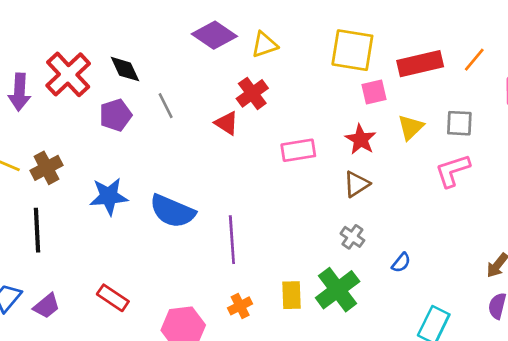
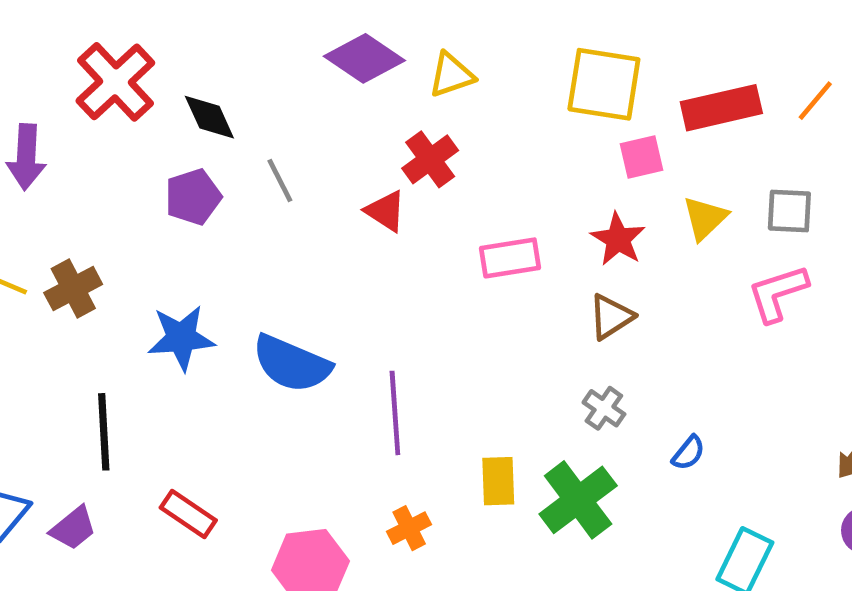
red cross: (68, 74) -> (115, 82), moved
black line: (37, 230) -> (104, 432), moved
yellow rectangle: (292, 295) -> (498, 481), moved

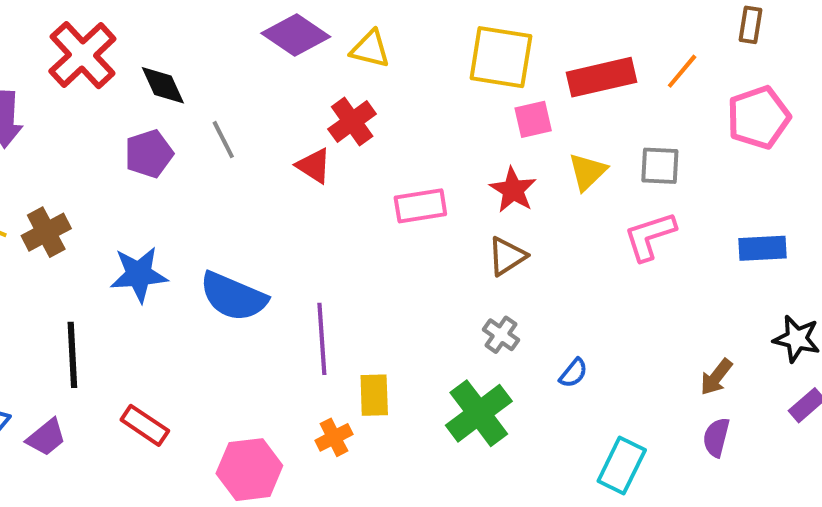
yellow triangle: (451, 75) -> (370, 49), turned 33
yellow rectangle: (498, 481) -> (374, 395), moved

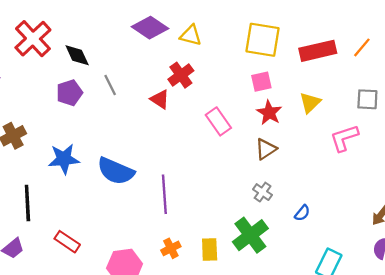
pink square: (533, 119) -> (261, 82), moved
gray square: (660, 166) -> (367, 99), moved
pink rectangle: (420, 206) -> (218, 121), turned 64
yellow rectangle: (374, 395) -> (210, 249), moved

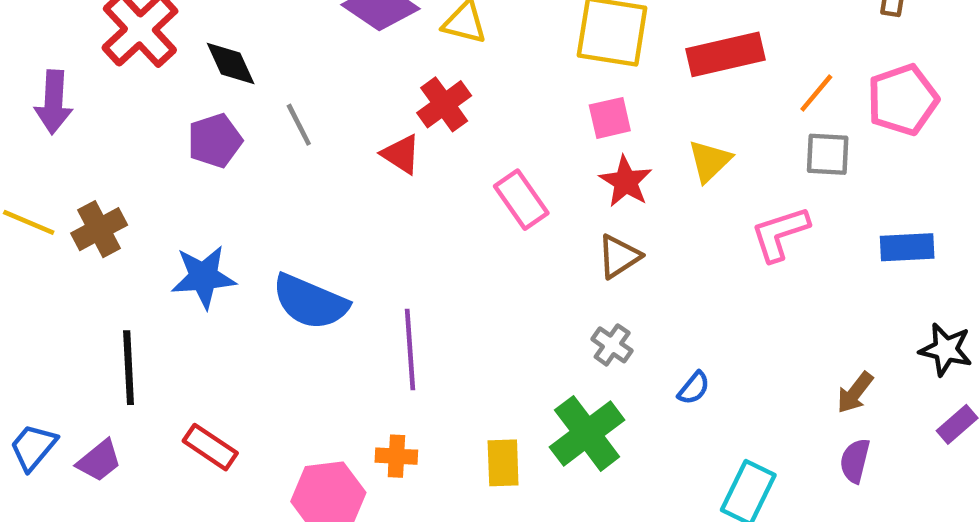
orange line: (362, 47) -> (816, 93), moved
orange cross: (171, 248) -> (396, 456), moved, turned 30

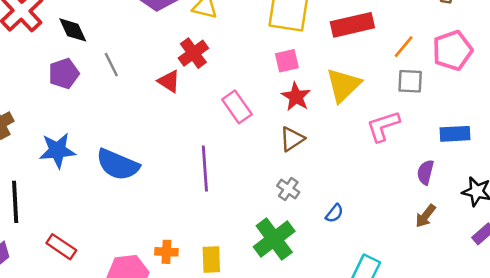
yellow triangle: (710, 161) -> (343, 85), size x1.4
purple line: (410, 349) -> (205, 168), moved
purple semicircle: (855, 461) -> (425, 172), moved
yellow rectangle: (503, 463) -> (211, 260), moved

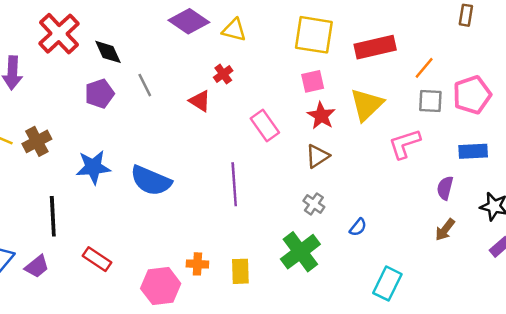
pink pentagon: (452, 50) -> (472, 95), moved
red cross: (193, 53) -> (223, 74), size x0.7

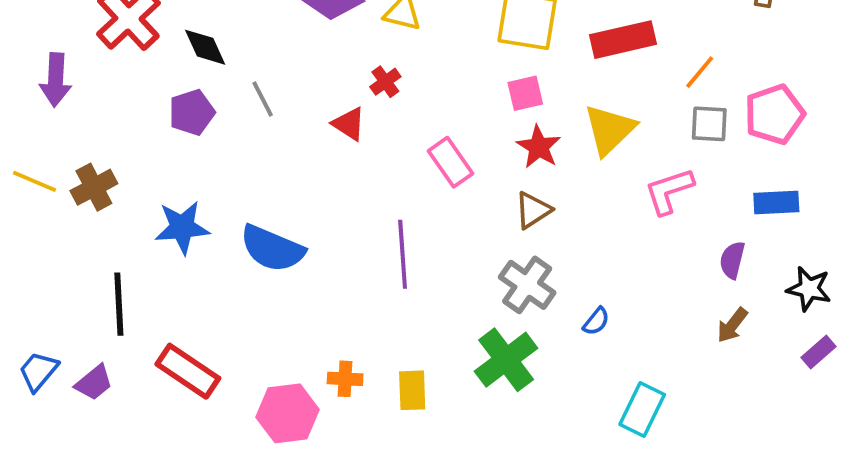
gray cross: (314, 204) -> (527, 285), size x1.6
red rectangle: (97, 259) -> (188, 371), size x1.4

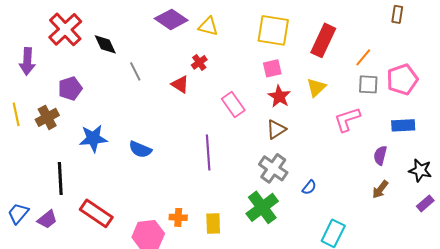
red rectangle: (623, 40) -> (323, 40), turned -52
purple pentagon: (192, 112) -> (70, 88), moved
yellow triangle: (610, 130) -> (316, 87), size x0.7
yellow line: (35, 181) -> (16, 114), turned 55
blue semicircle: (272, 248) -> (140, 149), size x0.7

